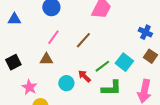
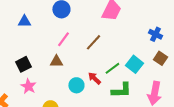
pink star: (29, 87) -> (28, 86), moved

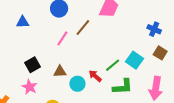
brown line: (93, 42) -> (83, 27), moved
brown triangle: (56, 61) -> (60, 72), moved
black square: (23, 64) -> (33, 65), moved

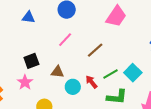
brown line: (83, 27) -> (95, 50), moved

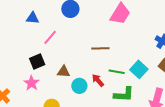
pink line: (65, 40) -> (50, 37), moved
brown line: (95, 50) -> (100, 48), turned 42
green line: (110, 74) -> (117, 72), turned 42

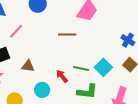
brown line: (100, 48) -> (67, 35), moved
cyan circle: (79, 86) -> (42, 90), moved

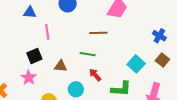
pink line: (16, 31) -> (47, 32), turned -49
green line: (81, 69) -> (88, 54), moved

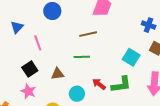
blue triangle: (30, 12) -> (17, 27), turned -40
red arrow: (95, 75) -> (99, 84), moved

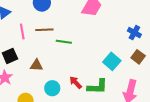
brown line: (88, 34) -> (44, 30), moved
green line: (82, 57) -> (64, 42), moved

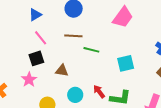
pink line: (22, 32) -> (41, 38), moved, turned -35
cyan square: (112, 61) -> (126, 63), moved, turned 30

